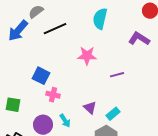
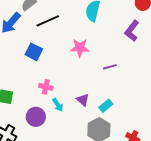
purple L-shape: (139, 39) -> (132, 31), turned -85
blue square: (41, 76) -> (34, 52), moved
cyan arrow: (65, 121) -> (58, 105), moved

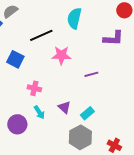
black line: (48, 21) -> (41, 35), moved
purple L-shape: (132, 31) -> (113, 38), turned -125
pink cross: (46, 87) -> (34, 88), moved

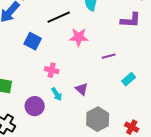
cyan rectangle: (87, 113) -> (129, 79), moved

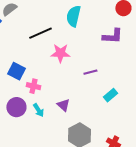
blue square: (33, 41) -> (16, 71), moved
purple circle: (35, 106) -> (16, 107), moved

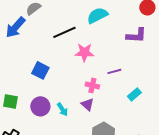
cyan semicircle: (73, 16) -> (97, 15), turned 50
pink cross: (33, 86) -> (92, 85), moved

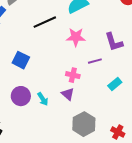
purple L-shape: (136, 35) -> (114, 42), moved, turned 70
pink star: (84, 52) -> (76, 37), moved

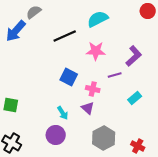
purple L-shape: (114, 42) -> (134, 56), turned -115
blue square: (21, 60) -> (69, 77), moved
purple circle: (21, 96) -> (56, 135), moved

